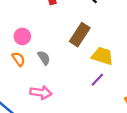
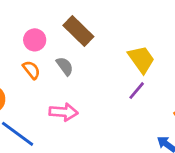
brown rectangle: (80, 35) -> (78, 31), moved, turned -75
yellow trapezoid: (102, 56) -> (141, 59), turned 40

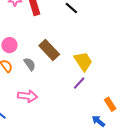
brown rectangle: (78, 31) -> (49, 50), moved

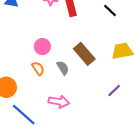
yellow trapezoid: (83, 61) -> (122, 51), moved, turned -70

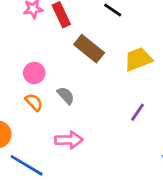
brown rectangle: (84, 54) -> (89, 49), moved

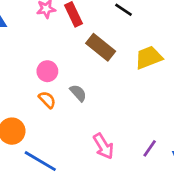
purple line: (138, 112) -> (150, 148), moved
pink arrow: (69, 140) -> (103, 146), moved, turned 60

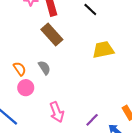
brown rectangle: (101, 47) -> (52, 34), moved
pink circle: (47, 71) -> (26, 88), moved

